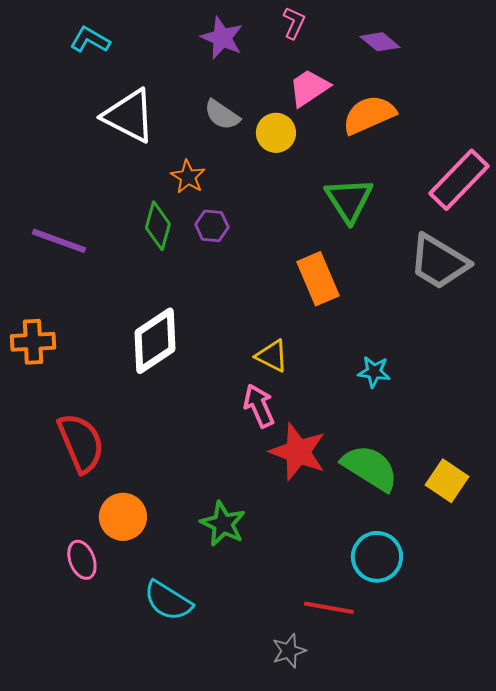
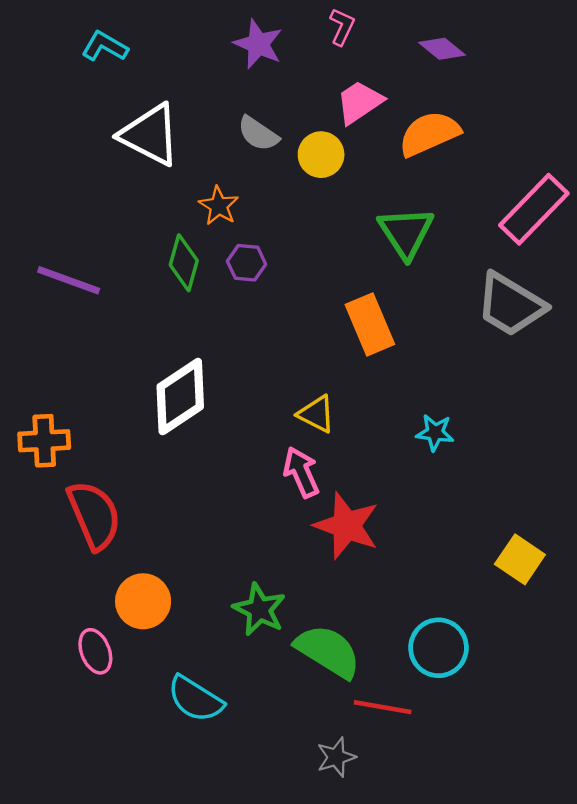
orange cross: (33, 342) -> (44, 441), moved
green semicircle: (370, 468) -> (328, 651), moved

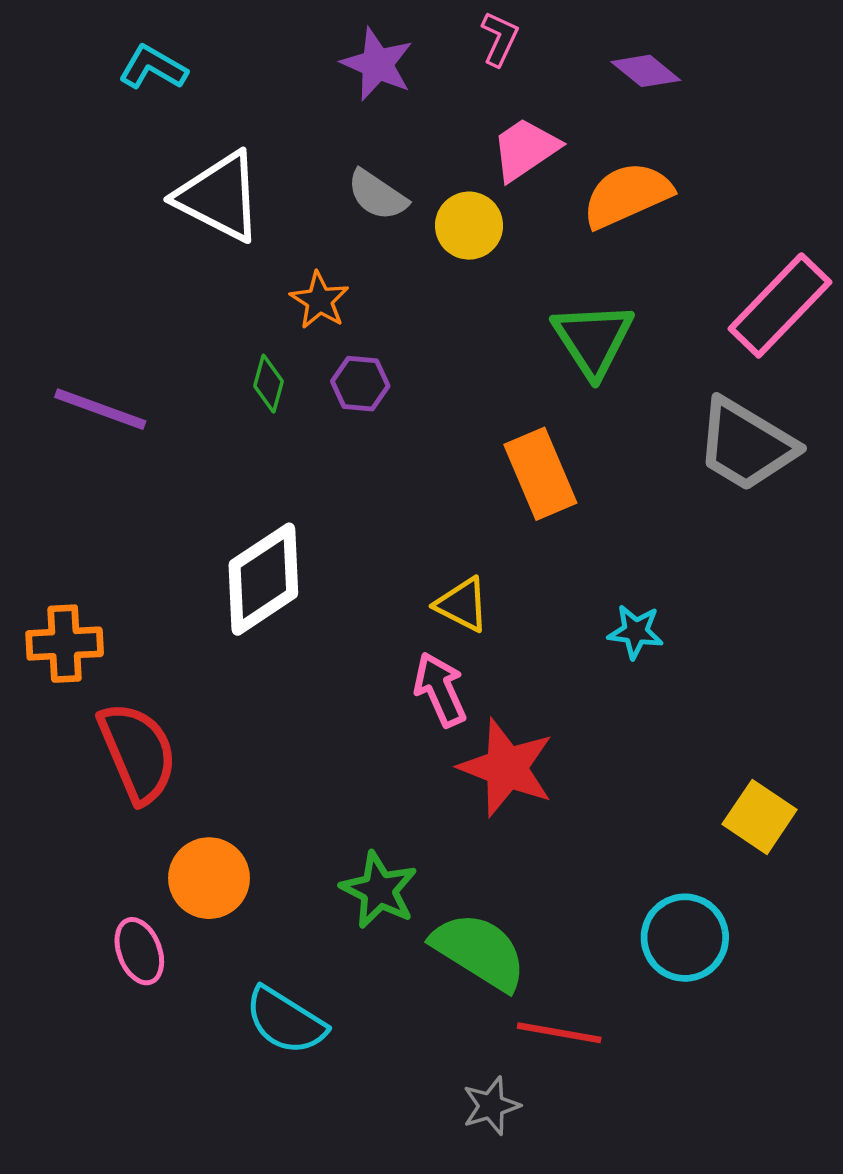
green diamond: (184, 263) -> (268, 384), size x0.7
cyan circle: (439, 648) -> (685, 938), moved

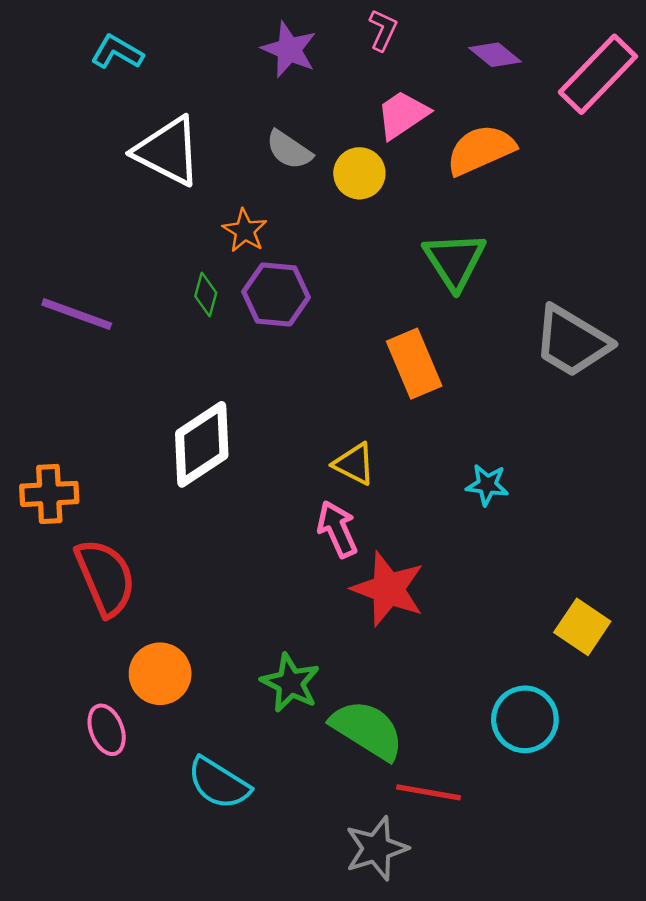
pink rectangle: (780, 305) -> (598, 74), moved
purple hexagon: (360, 384) -> (276, 295), size x1.5
gray star: (491, 1106) -> (376, 848), size x1.4

